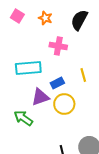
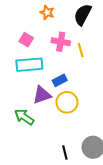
pink square: (17, 16) -> (26, 40), moved
yellow line: (83, 75) -> (81, 50), moved

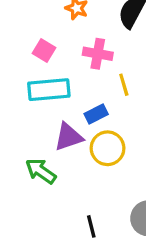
yellow line: (81, 50) -> (124, 85), moved
black line: (65, 152) -> (91, 226), moved

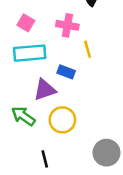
blue rectangle: (96, 114) -> (66, 72), turned 48
yellow circle: (108, 148) -> (62, 120), moved
black line: (91, 226) -> (45, 159), moved

